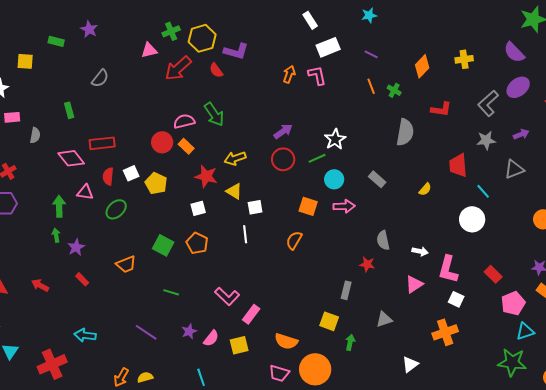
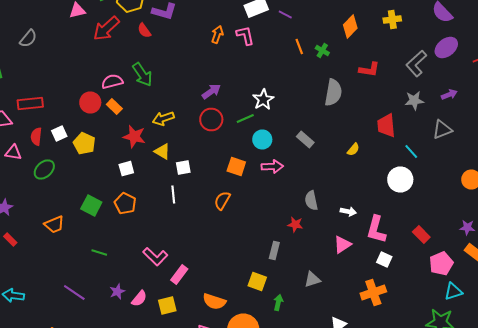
purple line: (371, 54) -> (285, 14), moved

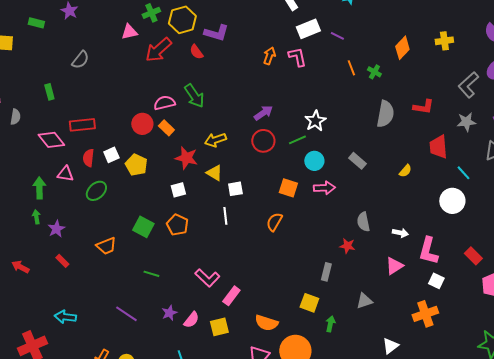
red L-shape: (369, 70) -> (423, 107), moved

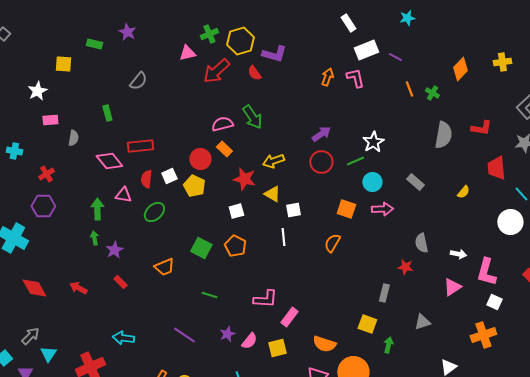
red circle: (142, 124) -> (200, 159), moved
pink L-shape: (207, 278) -> (265, 299), turned -40

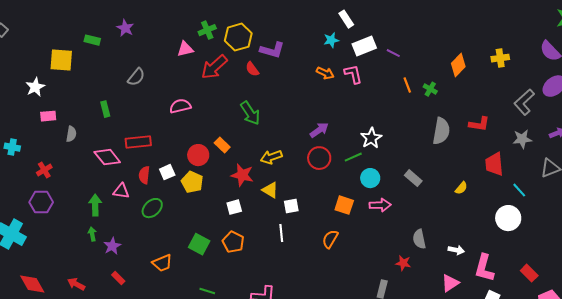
cyan star: (407, 18) -> (331, 40), moved
yellow square: (63, 64) -> (61, 60), size x1.4
orange arrow: (327, 77) -> (325, 73), turned 96
pink semicircle: (222, 124) -> (180, 106), moved

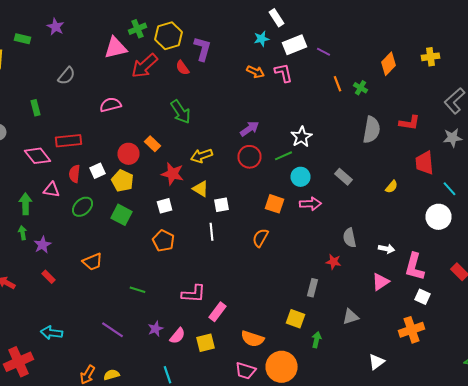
pink triangle: (185, 49) -> (116, 48), size x1.4
purple L-shape: (272, 50) -> (202, 49), turned -90
green square: (199, 244) -> (122, 215), moved

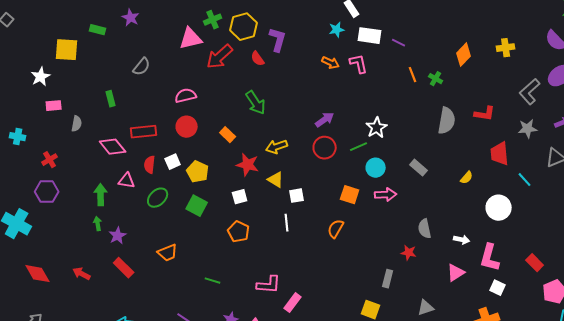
white rectangle: (294, 45) -> (370, 36), turned 30
red circle: (128, 154) -> (187, 127), moved
white circle: (438, 217) -> (499, 208), moved
red rectangle: (48, 277) -> (124, 268), size x1.5

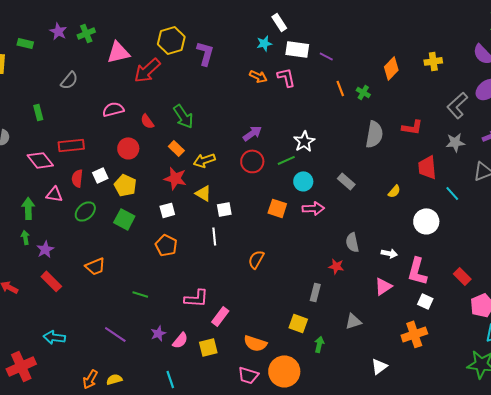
green cross: (213, 20) -> (86, 33), moved
red semicircle: (258, 59) -> (147, 121), moved
red circle: (187, 127) -> (128, 148), moved
orange rectangle: (228, 135) -> (176, 148), moved
orange semicircle: (336, 229) -> (256, 259), moved

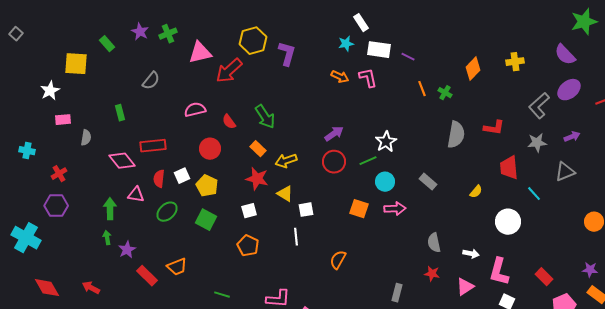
green rectangle: (25, 43) -> (107, 44), turned 35
red star: (336, 266) -> (432, 274), moved
red rectangle: (51, 281) -> (147, 276), moved

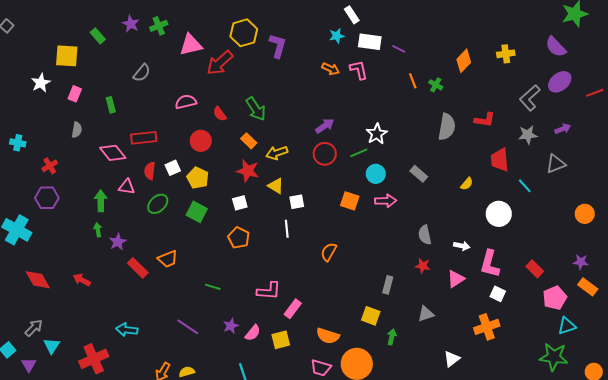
pink rectangle: (63, 120) -> (75, 94), moved, turned -63

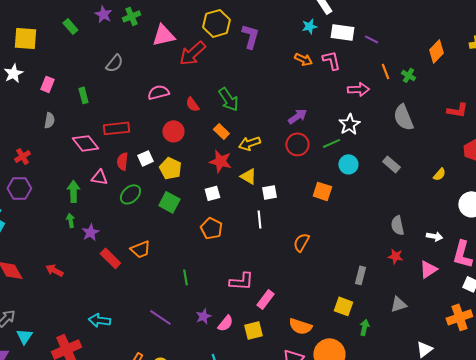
yellow square: (67, 56) -> (25, 38), moved
gray semicircle: (447, 127) -> (403, 117), moved, turned 148
pink arrow: (386, 201) -> (358, 89), moved
green line: (213, 287) -> (185, 277), turned 63

